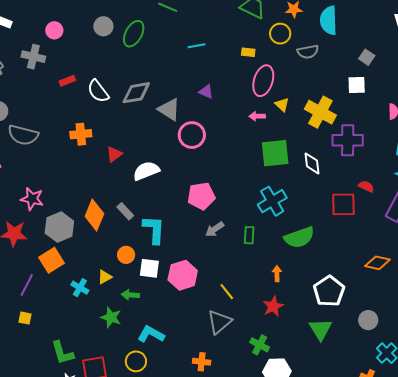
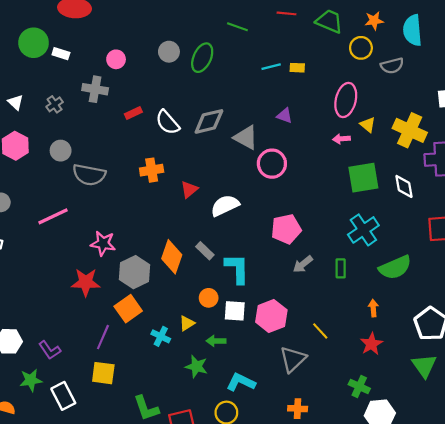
yellow rectangle: (248, 52) -> (297, 68), moved
yellow square: (25, 318) -> (103, 373), size x1.6
gray triangle: (219, 322) -> (293, 359), moved

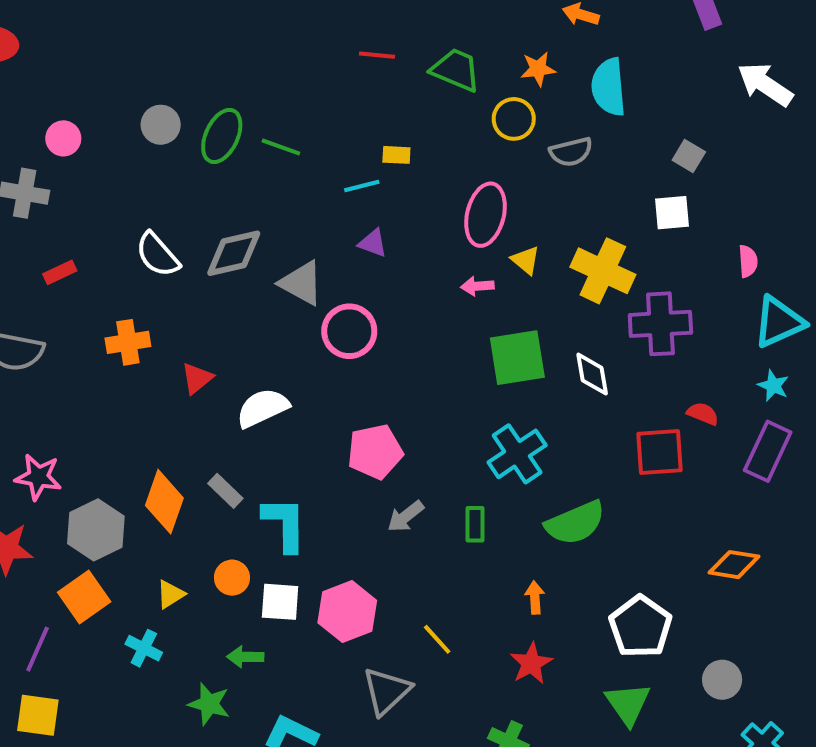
green line: (237, 27) -> (281, 147), moved
cyan line: (271, 67) -> (362, 186), moved
red rectangle: (133, 113) -> (60, 272), moved
yellow triangle: (187, 323) -> (170, 594), moved

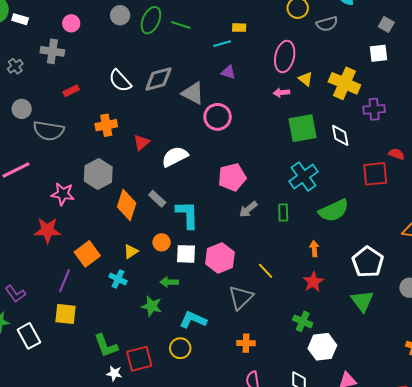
purple cross: (660, 324) -> (374, 109), size x0.7
gray hexagon: (96, 530) -> (98, 174), moved

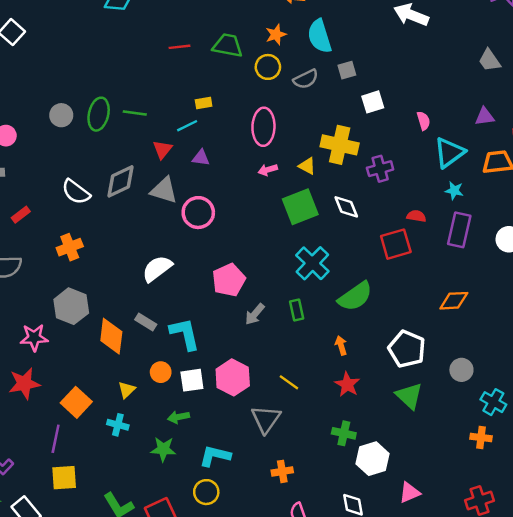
gray square: (386, 24) -> (347, 70), moved, turned -35
yellow triangle: (305, 79) -> (307, 166), moved
red triangle: (141, 142) -> (162, 149), moved

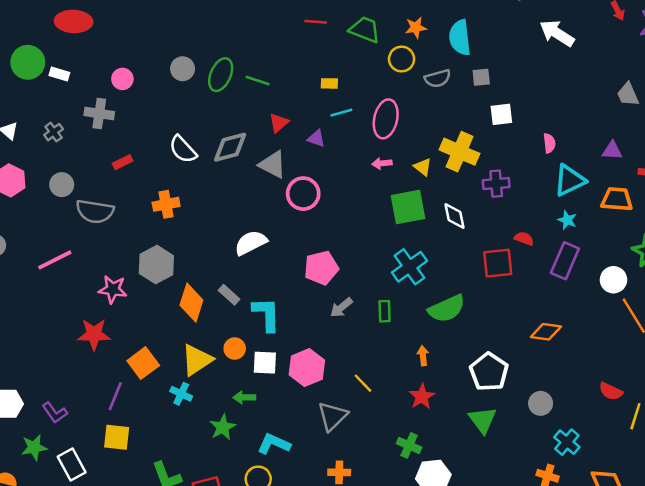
cyan line: (187, 126) -> (341, 113), moved
yellow triangle: (127, 390) -> (197, 360), size x1.8
green star: (163, 449) -> (223, 427), turned 30

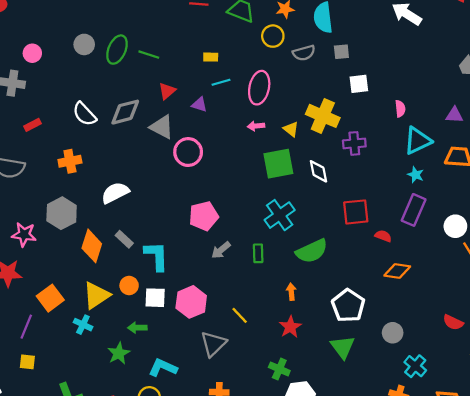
red semicircle: (524, 239) -> (383, 236), moved
white semicircle: (251, 243) -> (115, 193), moved
yellow square: (117, 437) -> (27, 362), size x0.7

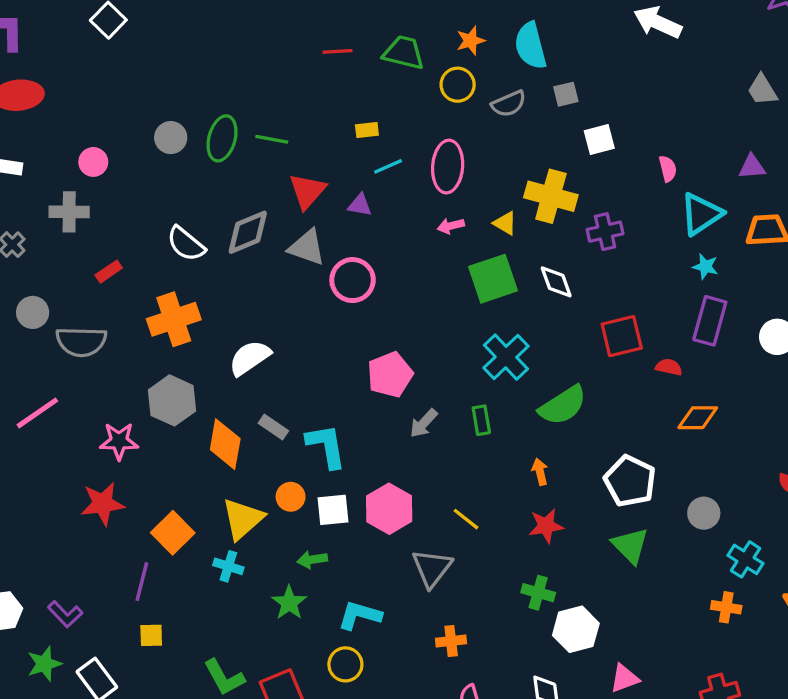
red triangle: (167, 91) -> (307, 191), size x1.4
orange cross: (70, 161) -> (174, 319), size x1.4
red star: (290, 327) -> (546, 526), turned 30

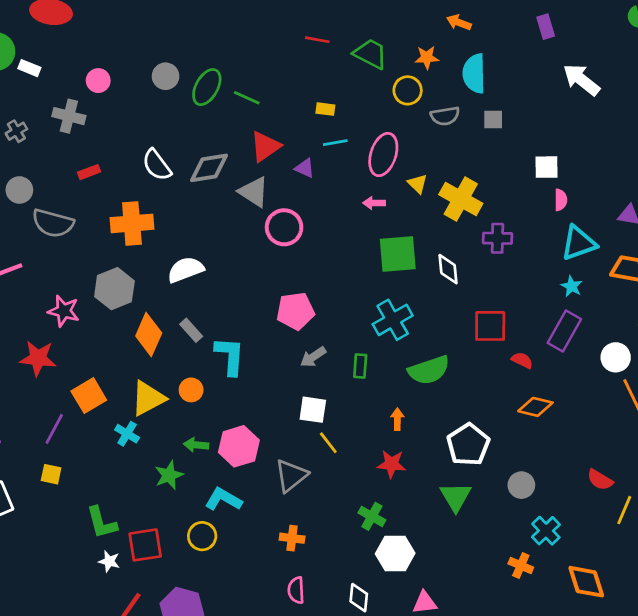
white square: (599, 139) -> (547, 167), moved
yellow triangle: (505, 223) -> (417, 184), moved
pink hexagon: (389, 509) -> (239, 446), moved
white square: (333, 510) -> (313, 410), moved

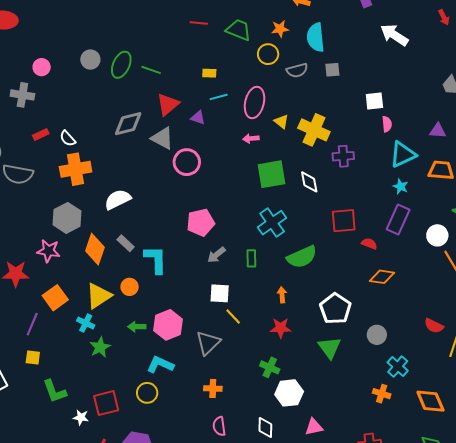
white semicircle: (157, 165) -> (68, 138), moved, size x0.7
pink star: (64, 311) -> (49, 251), moved
green star: (169, 475) -> (100, 347), moved
green L-shape: (102, 523) -> (55, 391), moved

